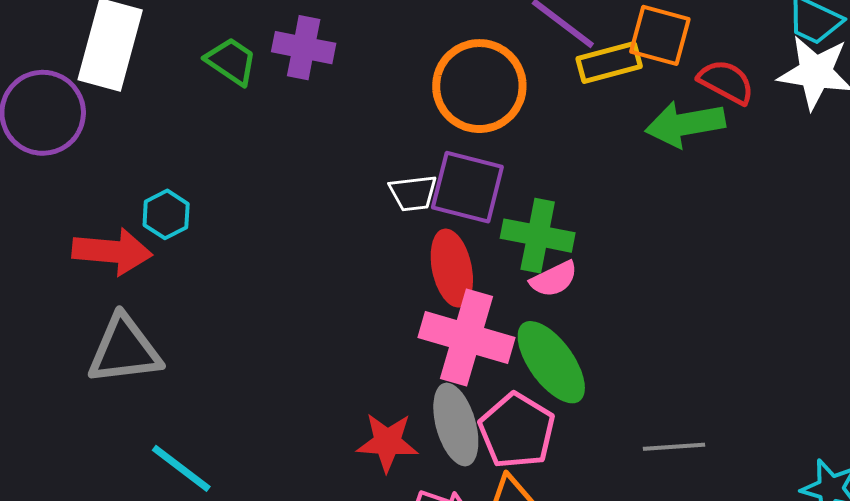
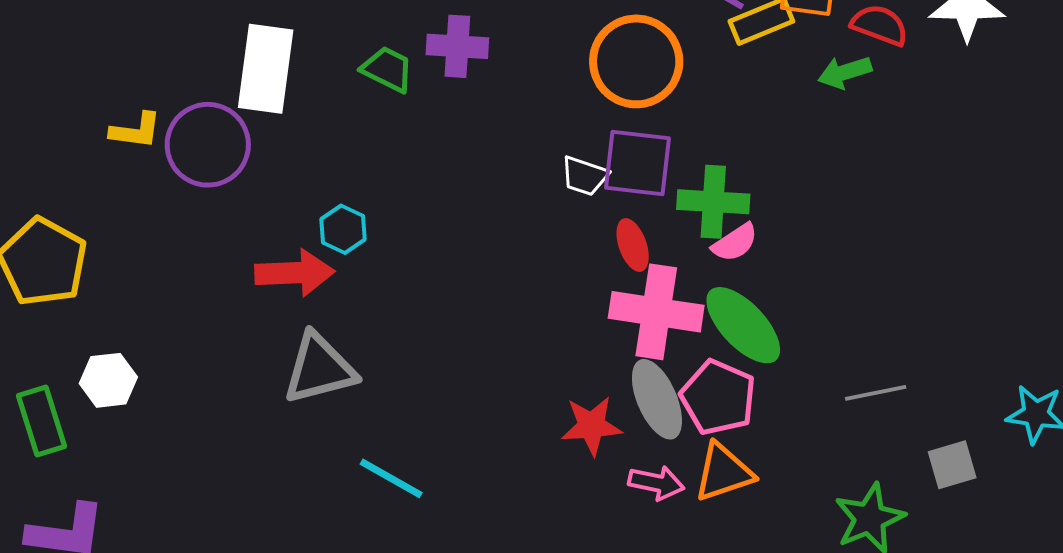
green arrow: (685, 124) -> (845, 72), size x0.7
white trapezoid: (413, 193) -> (585, 176), turned 33
red ellipse: (452, 268) -> (633, 245), size x0.7

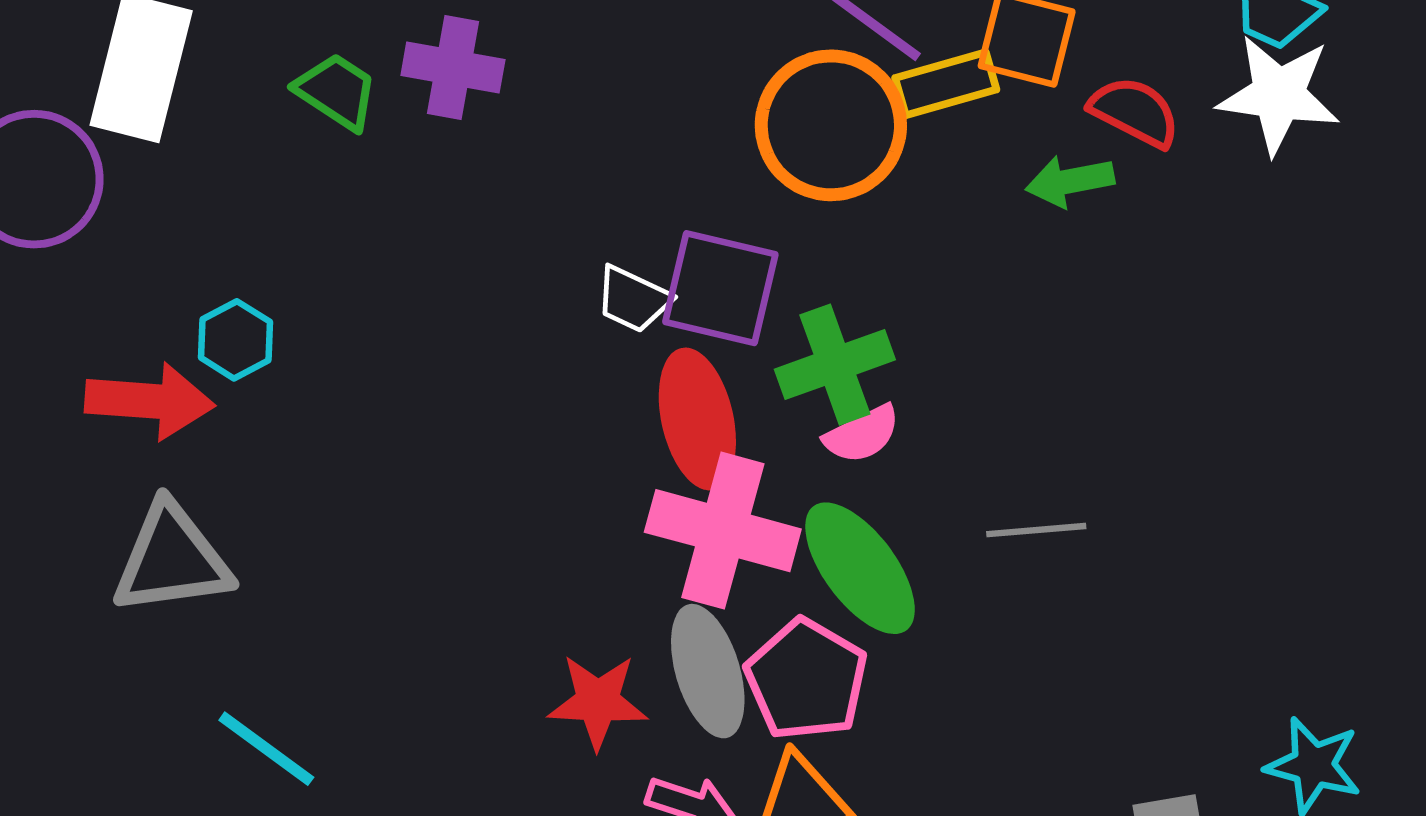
orange circle: (636, 61) -> (831, 125), moved
green cross: (713, 202) -> (835, 365), turned -30
red ellipse: (633, 245) -> (697, 419), size x1.6
gray line: (876, 393) -> (1036, 530), moved

